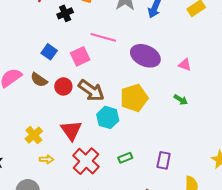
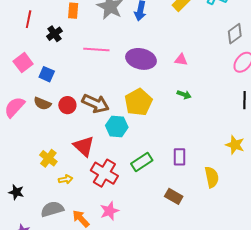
pink square: (80, 56) -> (23, 63), moved
green rectangle: (125, 158) -> (142, 162), size x1.5

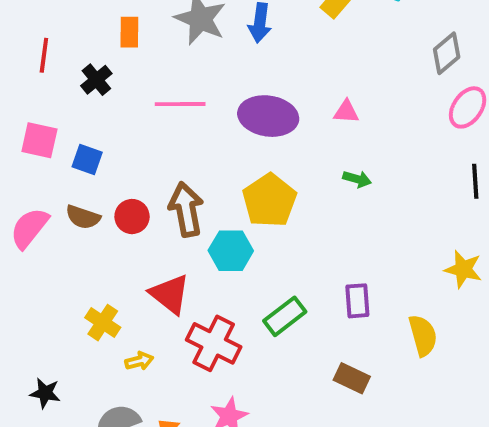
pink square: (23, 63) -> (39, 140), turned -36
brown arrow: (95, 104) -> (186, 209), turned -120

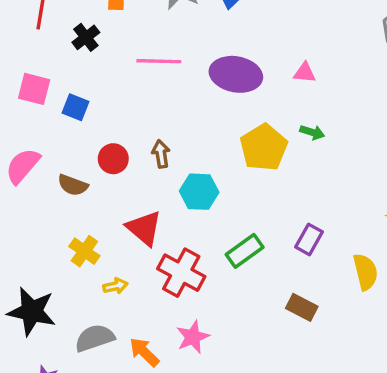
yellow pentagon: (269, 200) -> (264, 147), moved
brown arrow: (186, 209) -> (161, 154), size x0.6
brown semicircle: (83, 217) -> (73, 185), moved
purple rectangle: (357, 301) -> (309, 239), turned 32
black star: (45, 393) -> (32, 311), size x1.8

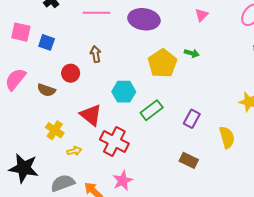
pink triangle: (305, 73) -> (202, 15), moved, turned -48
brown arrow: (161, 154) -> (96, 54), moved
green rectangle: (245, 251) -> (152, 110), moved

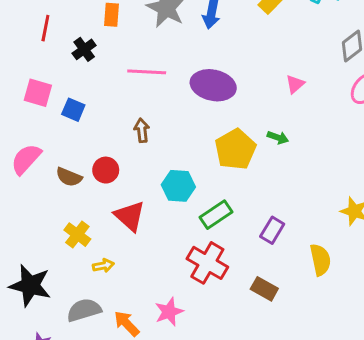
red circle: (71, 73) -> (106, 170), moved
red cross: (114, 141) -> (207, 263), moved

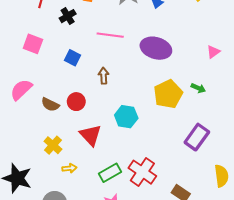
blue square: (73, 110) -> (72, 58), moved
green rectangle: (216, 215) -> (110, 173), moved
purple rectangle: (272, 230) -> (197, 137), moved, size x1.4

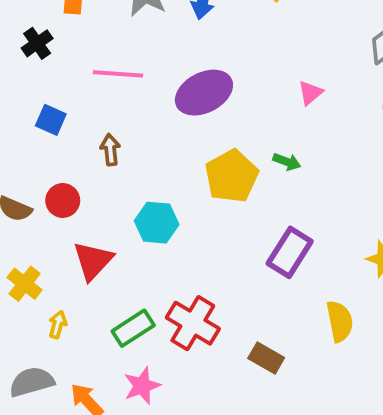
purple ellipse: (156, 48) -> (204, 93), turned -40
red triangle: (91, 135) -> (93, 261), turned 30
yellow arrow: (69, 168) -> (58, 324), turned -64

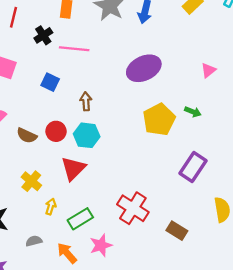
pink line: (118, 74) -> (74, 49), moved
cyan hexagon: (157, 223) -> (87, 135), moved
green rectangle: (133, 328) -> (80, 219), moved
gray semicircle: (32, 382) -> (34, 241), size x0.6

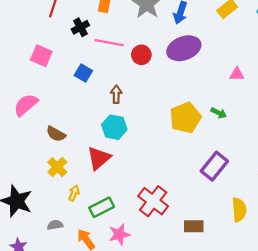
purple ellipse: (144, 68) -> (184, 48), moved
pink triangle: (208, 70) -> (237, 74), turned 35
red circle: (56, 131) -> (141, 55), moved
brown semicircle: (27, 135) -> (56, 134), moved
brown rectangle: (177, 231) -> (194, 226), turned -36

